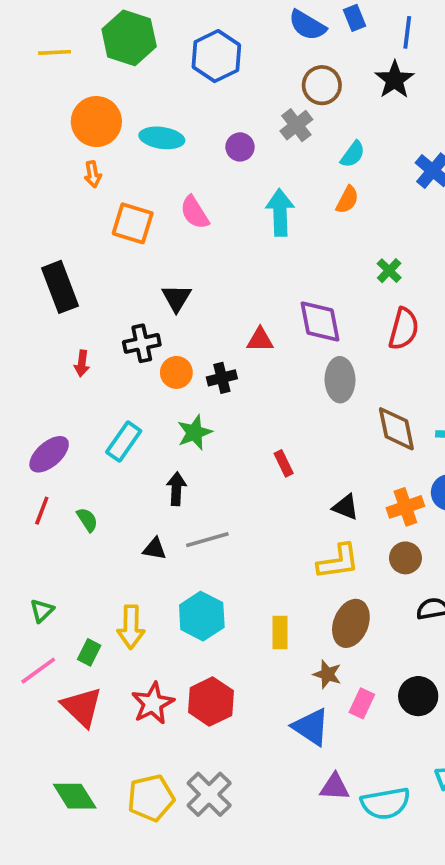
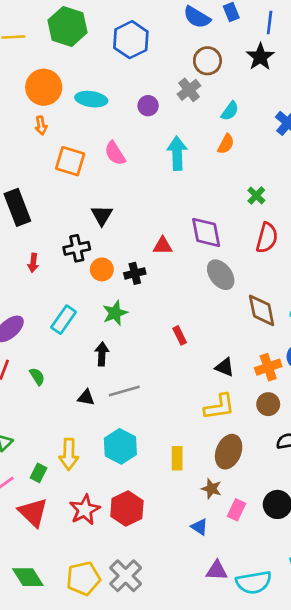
gray ellipse: (340, 380) -> (221, 275), turned -36
blue triangle: (311, 727) -> (200, 527), size x0.6

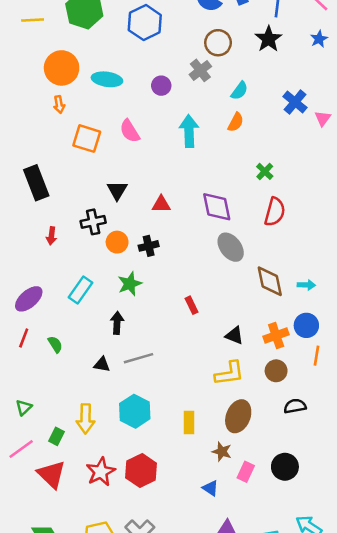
red triangle: (163, 246) -> (161, 204), moved

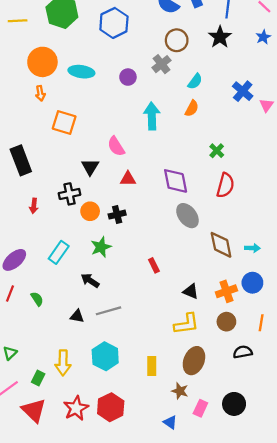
pink semicircle: (130, 131) -> (116, 146), moved
black arrow: (117, 323) -> (90, 281), turned -60
orange line: (316, 356) -> (261, 323), moved

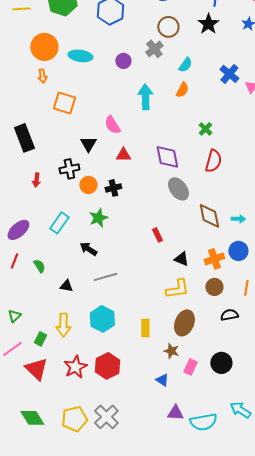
red rectangle: (154, 265) -> (157, 235), moved
black triangle: (77, 316) -> (66, 286), moved

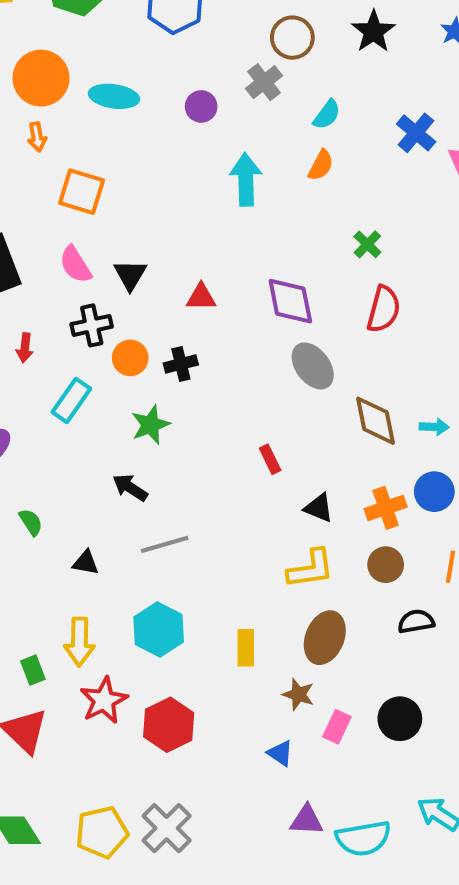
pink semicircle: (112, 125) -> (75, 265), moved
cyan rectangle: (59, 223) -> (71, 400), moved
green rectangle: (40, 339) -> (33, 670), turned -48
red star: (75, 367) -> (104, 700), moved

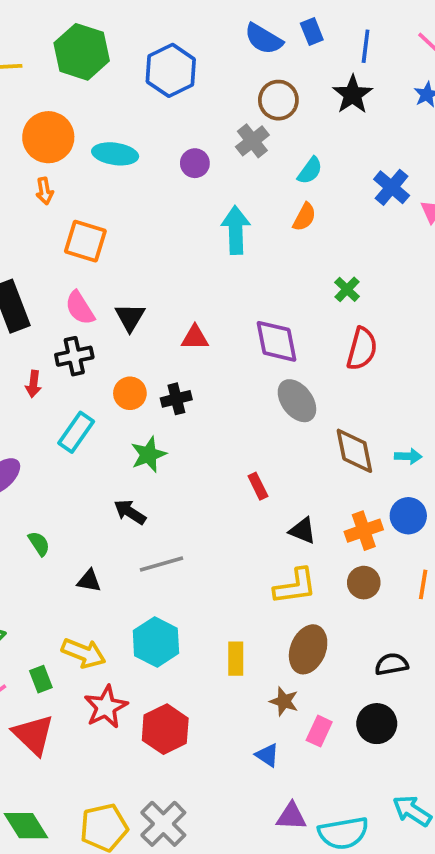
black cross: (92, 325) -> (74, 356), moved
black semicircle: (416, 621) -> (392, 664), moved
yellow arrow: (80, 642) -> (84, 653), turned -69

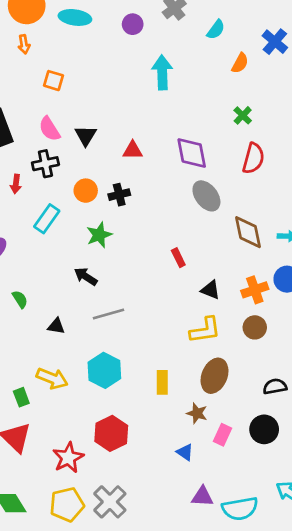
orange semicircle: (304, 217) -> (240, 63), moved
orange square: (85, 241) -> (53, 81), size x0.7
red star: (106, 707) -> (68, 458), moved

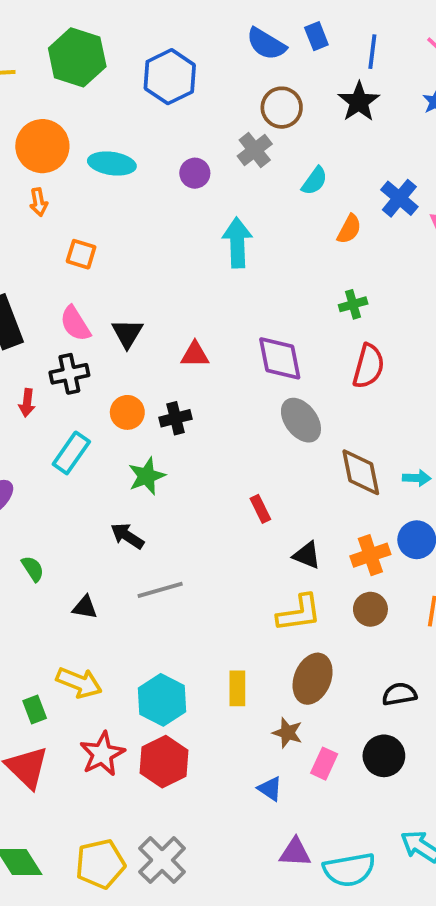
green cross: (243, 115) -> (353, 304), turned 30
cyan hexagon: (104, 370) -> (162, 700), moved
red star: (68, 458) -> (102, 754), moved

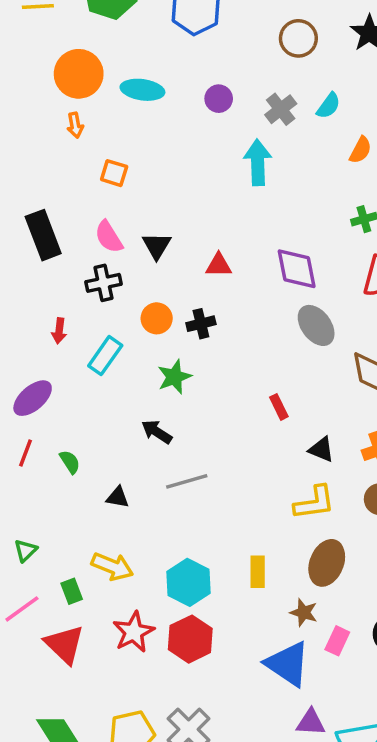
gray cross: (255, 150) -> (281, 109), moved
red arrow: (27, 403) -> (59, 331), moved
blue triangle: (270, 789) -> (288, 664), size x2.0

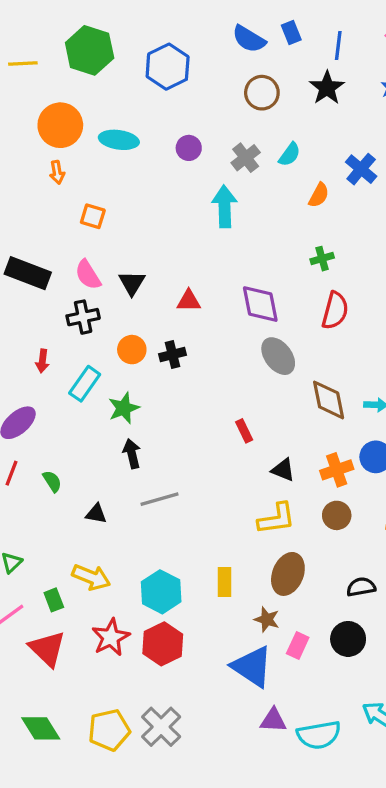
black rectangle: (43, 235) -> (28, 273), turned -48
green star: (174, 377) -> (124, 408), moved
black arrow: (157, 432) -> (132, 454), turned 44

